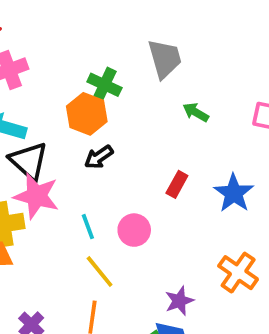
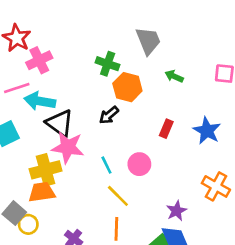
orange hexagon: (87, 114) -> (127, 87), moved

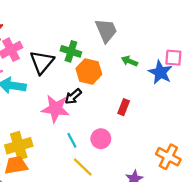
black triangle: (60, 123) -> (42, 62), moved, turned 35
blue star: (207, 131) -> (160, 72), moved
pink star: (68, 147) -> (56, 109), moved

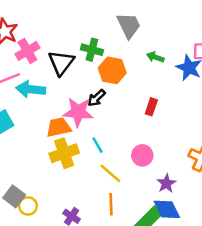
pink circle: (101, 139) -> (142, 155), moved
yellow cross: (19, 146) -> (64, 153), moved
orange trapezoid: (16, 165) -> (59, 127), moved

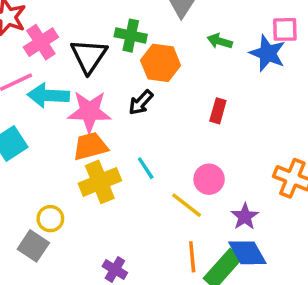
pink star: (78, 112) -> (89, 112), moved
yellow line: (110, 173) -> (187, 205), moved
orange line: (111, 204) -> (192, 257), moved
yellow circle: (28, 206) -> (50, 219), moved

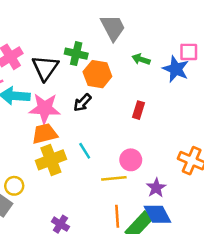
yellow line: (187, 205) -> (114, 178), turned -45

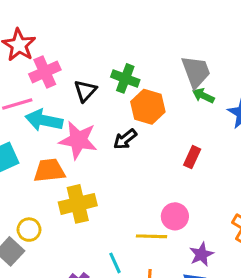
gray trapezoid: (113, 28) -> (196, 72), moved
black triangle: (45, 68) -> (85, 91), size x0.7
orange trapezoid: (45, 134) -> (49, 170), moved
cyan line: (85, 151) -> (115, 263), moved

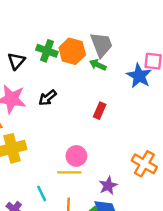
green arrow: (203, 96) -> (98, 65), moved
orange hexagon: (148, 107) -> (72, 51), moved
pink circle: (175, 216) -> (76, 156), moved

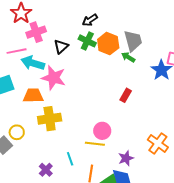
black arrow: (48, 98) -> (90, 20), moved

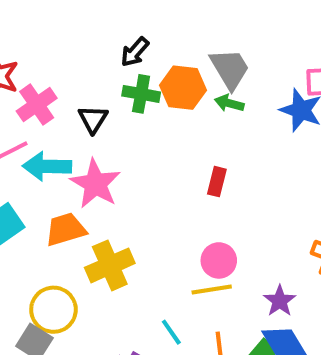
pink star: (54, 78) -> (95, 184), turned 30
red rectangle: (126, 95) -> (217, 182), moved
yellow circle: (17, 132) -> (53, 310), size x1.5

